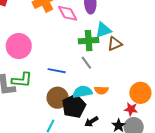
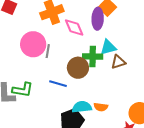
pink circle: (19, 46) -> (33, 44), moved
gray line: (86, 63) -> (48, 51), moved, turned 40
brown circle: (58, 98) -> (78, 68), moved

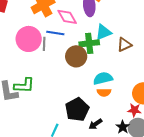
brown triangle: (118, 62) -> (124, 45), moved
blue line: (58, 84) -> (55, 33), moved
cyan semicircle: (82, 107) -> (103, 78), moved

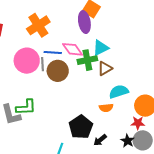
pink diamond: (67, 17) -> (73, 49), moved
brown triangle: (124, 45) -> (105, 68), moved
brown circle: (76, 56) -> (58, 71), moved
cyan semicircle: (103, 78) -> (119, 92), moved

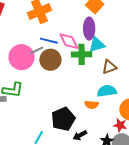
purple ellipse: (84, 22) -> (89, 29), moved
pink circle: (27, 61) -> (22, 57), moved
gray line: (42, 64) -> (37, 50), turned 56
brown triangle: (105, 68) -> (109, 67), moved

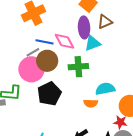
green cross: (82, 54) -> (78, 67), moved
pink circle: (22, 57) -> (31, 69), moved
brown triangle: (109, 67) -> (105, 22), moved
black pentagon: (63, 119) -> (49, 94), moved

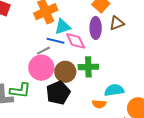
cyan triangle: (93, 43) -> (63, 27), moved
brown circle: (47, 61) -> (65, 72), moved

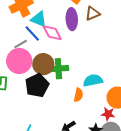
cyan triangle: (63, 27) -> (39, 19), turned 42
blue line: (56, 41) -> (32, 34), turned 36
green cross: (88, 67) -> (58, 69), moved
orange semicircle: (99, 104) -> (78, 95), turned -80

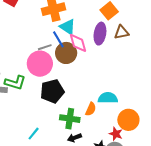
brown circle: (43, 64) -> (66, 53), moved
green cross: (58, 69) -> (70, 119), moved

